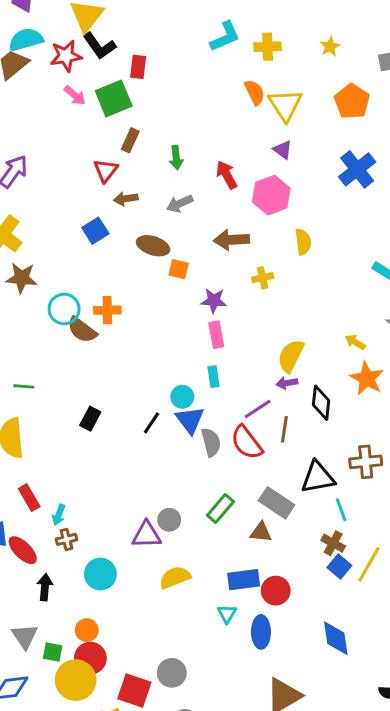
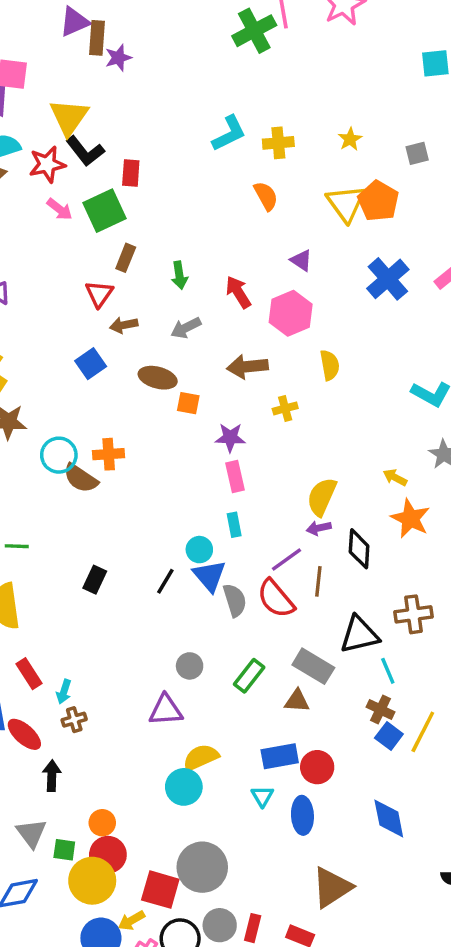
yellow triangle: (285, 105) -> (346, 203), moved
gray circle: (169, 520) -> (190, 666), moved
cyan circle: (100, 574) -> (184, 787), moved
gray circle: (172, 673) -> (202, 867), size x1.5

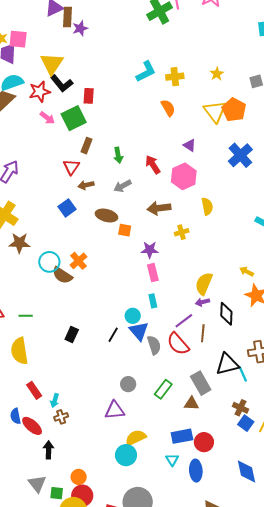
orange cross: (109, 454) -> (78, 261), turned -36
gray rectangle: (313, 666) -> (201, 383), turned 30
cyan line: (388, 671) -> (243, 374), moved

